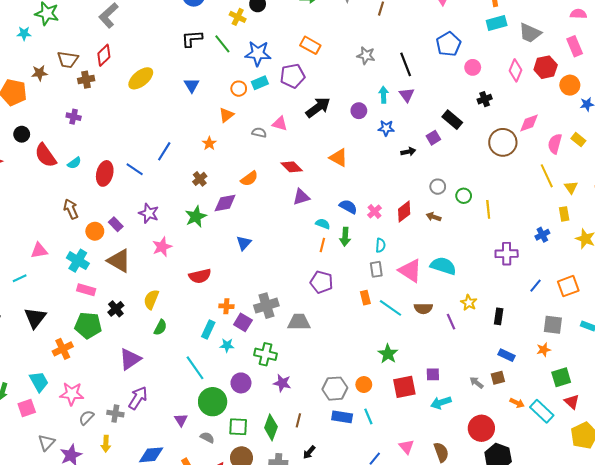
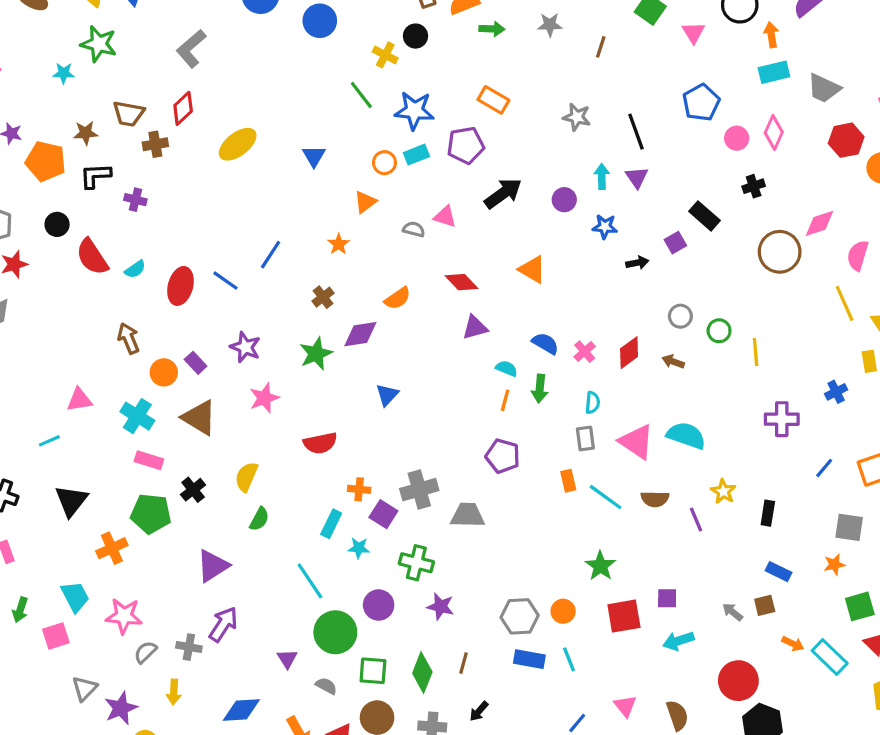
black L-shape: (192, 39) -> (95, 176), moved
pink diamond: (515, 70) -> (774, 132), moved

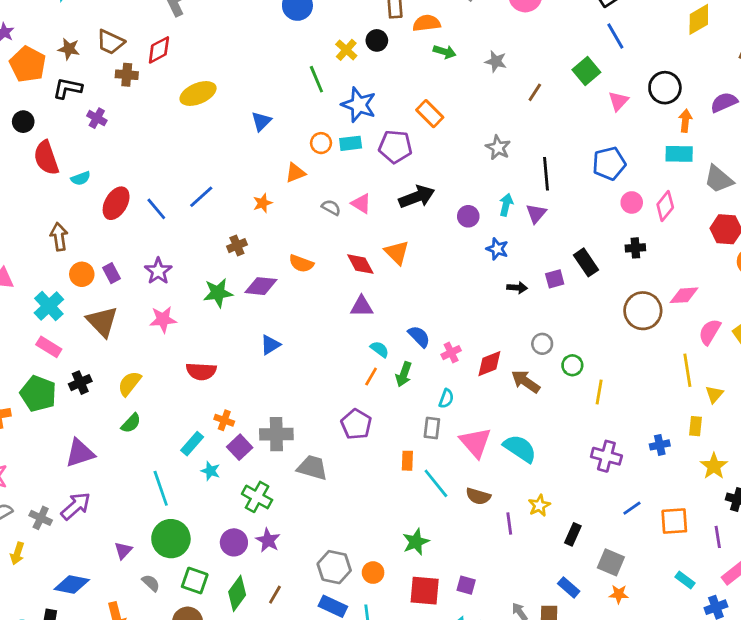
orange triangle: (532, 269) -> (397, 252), moved
orange semicircle: (398, 298) -> (301, 264), turned 40
brown arrow: (673, 362) -> (526, 381), size x1.5
gray square: (849, 527) -> (611, 562), moved
purple circle: (379, 605) -> (234, 542), moved

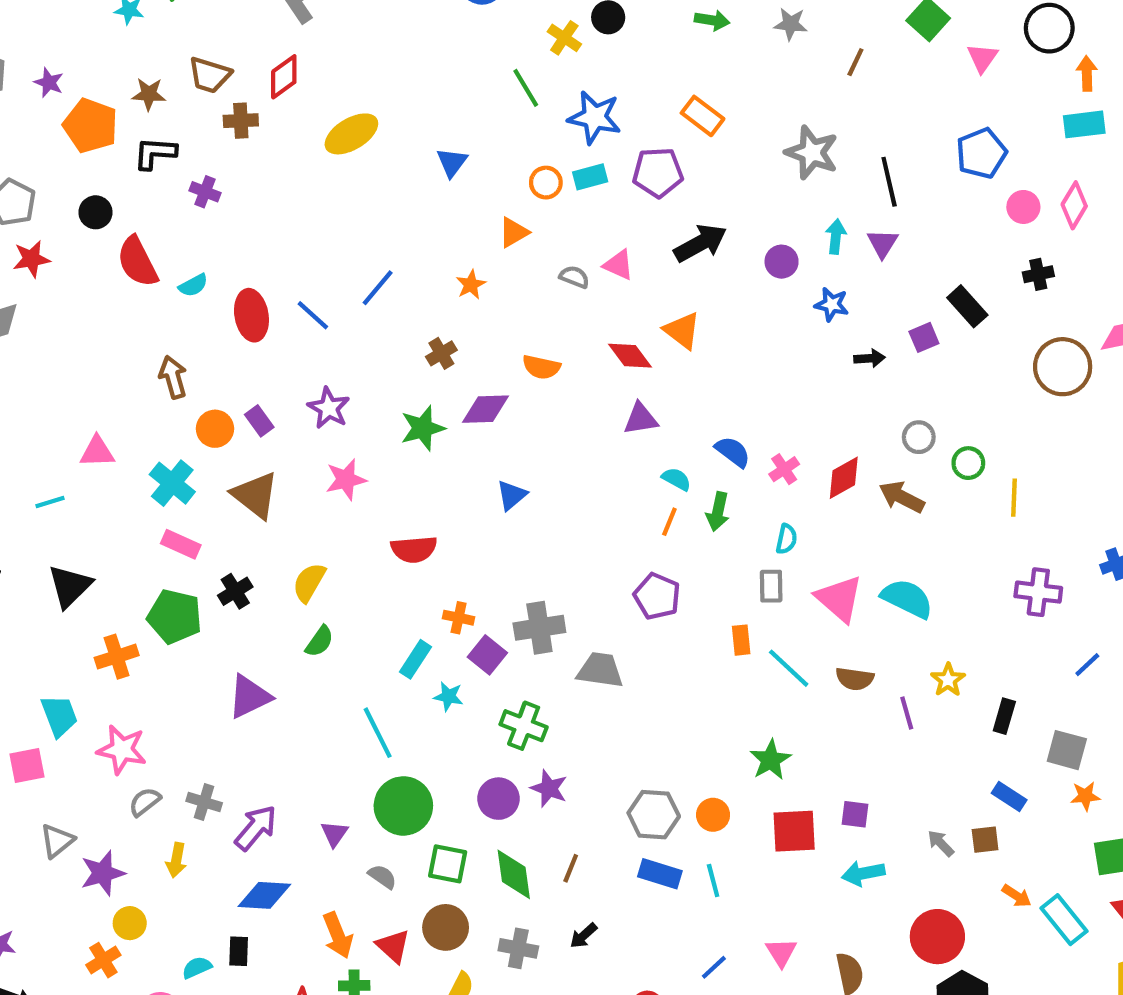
gray star: (498, 148) -> (812, 153), size x1.4
red ellipse: (116, 203) -> (251, 315), turned -32
purple arrow: (76, 506) -> (256, 828), moved
green diamond: (237, 593) -> (514, 874), turned -36

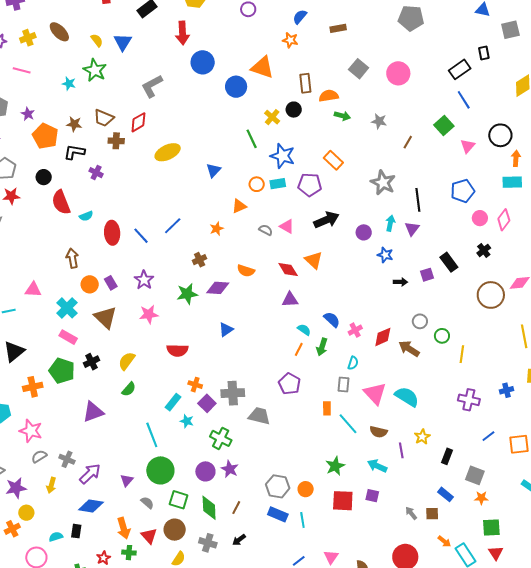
black cross: (1038, 274) -> (484, 250), turned -32
cyan arrow: (863, 873) -> (377, 466), moved, turned 30

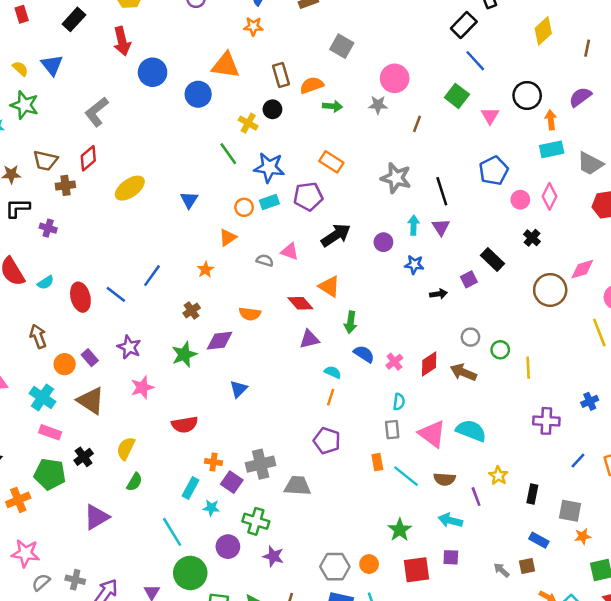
pink circle: (398, 73) -> (395, 78), moved
green arrow: (322, 347) -> (351, 322), moved
purple circle: (205, 471) -> (228, 547), moved

